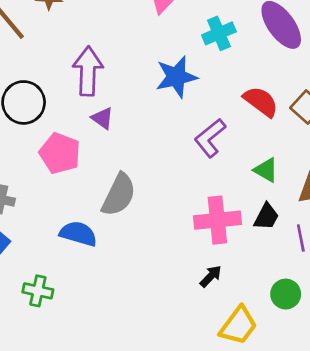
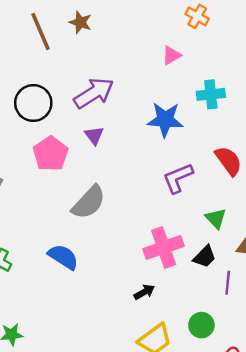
purple arrow: (88, 71) -> (94, 93), turned 39
pink cross: (217, 220) -> (164, 247), turned -30
blue semicircle: (78, 234) -> (63, 257), moved

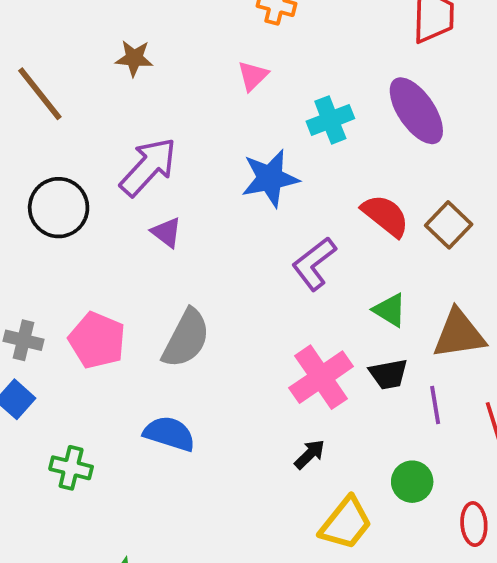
brown star: (80, 22) -> (134, 58), moved
pink pentagon: (51, 154) -> (97, 340), moved
black trapezoid: (205, 257) -> (388, 374), turned 50

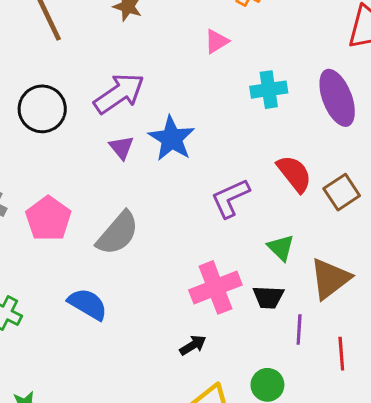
blue star: (270, 178) -> (172, 139), moved, turned 30
brown triangle: (459, 334) -> (330, 279), turned -42

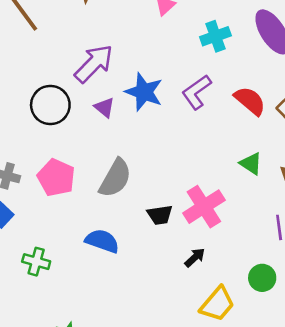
black circle: (42, 109) -> (50, 105), moved
purple L-shape: (230, 198) -> (197, 92), moved
black trapezoid: (268, 297) -> (160, 215), moved

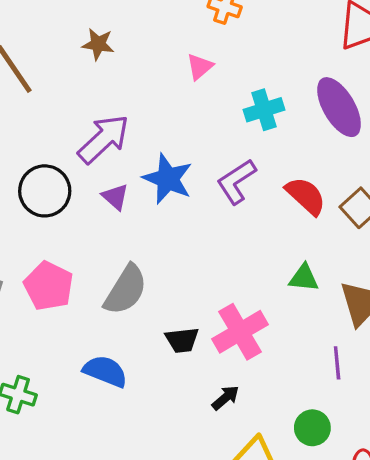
green triangle: (251, 164) -> (304, 278), turned -30

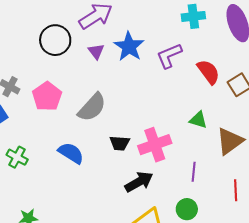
purple line: (337, 363) -> (194, 172), moved
black arrow: (225, 398) -> (139, 182), size x1.6

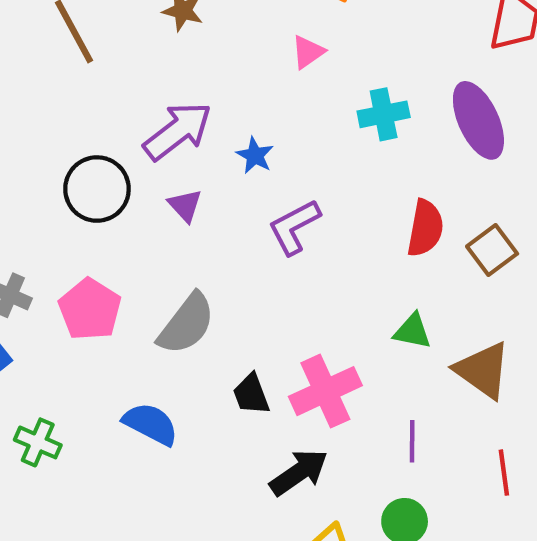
blue star: (129, 46) -> (255, 155), moved, size x0.6
purple L-shape: (169, 56) -> (294, 227), moved
red semicircle: (208, 72) -> (425, 228), turned 52
brown triangle: (230, 141) -> (483, 370), turned -44
black trapezoid: (120, 143) -> (251, 394), turned 70

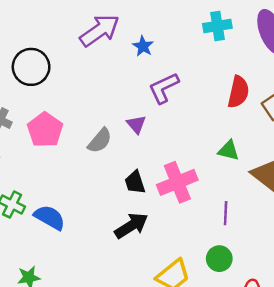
black circle: (97, 189) -> (31, 67), moved
purple triangle: (185, 205) -> (136, 124), moved
gray semicircle: (187, 324) -> (100, 141), size x0.7
blue semicircle: (151, 424) -> (50, 217), moved
black arrow: (299, 472) -> (131, 226), moved

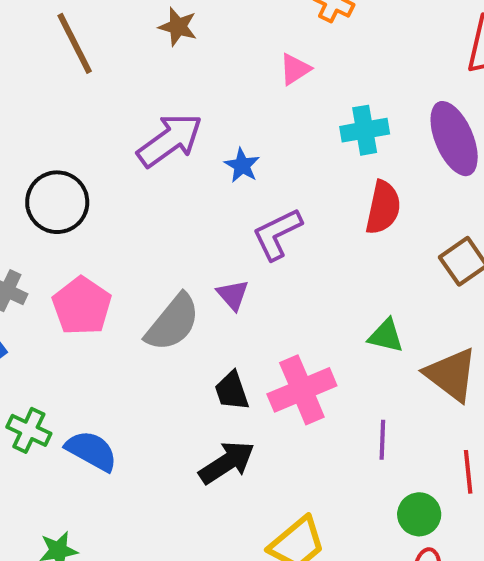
red semicircle: (238, 92) -> (383, 208), moved
gray semicircle: (100, 141) -> (173, 323), size x1.4
green circle: (219, 259) -> (419, 514), moved

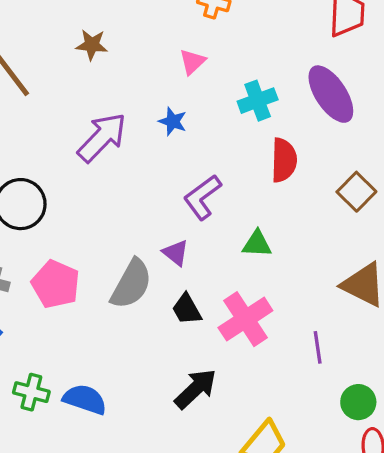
blue star: (242, 165) -> (173, 121), moved
green triangle: (386, 336) -> (257, 244), moved
black trapezoid: (232, 391) -> (187, 309), moved

